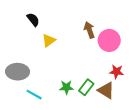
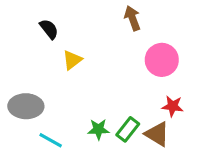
brown arrow: (89, 30) -> (132, 18), moved

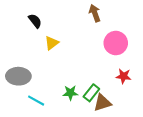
brown triangle: (157, 134) -> (102, 103), moved, turned -48

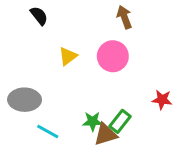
black semicircle: (35, 21) -> (39, 16), moved
pink circle: (116, 43) -> (113, 56), moved
brown triangle: (102, 103) -> (106, 134), moved

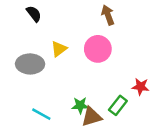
gray ellipse: (25, 100) -> (30, 64), moved
green rectangle: (120, 121) -> (118, 105), moved

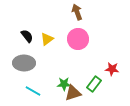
black semicircle: (34, 14) -> (27, 36), moved
brown arrow: (108, 15) -> (77, 12), moved
gray ellipse: (30, 64) -> (24, 63), moved

